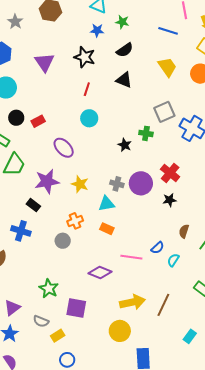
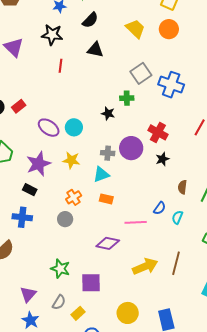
cyan circle: (89, 118) -> (74, 127), moved
gray semicircle: (41, 321) -> (59, 302), turned -70
yellow circle: (120, 331) -> (128, 313), moved

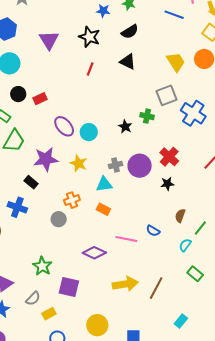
yellow trapezoid: (135, 29) -> (176, 62), moved
gray cross: (108, 153) -> (116, 165), turned -32
blue semicircle: (160, 208) -> (153, 231), turned 72
cyan semicircle: (177, 217) -> (185, 245), moved

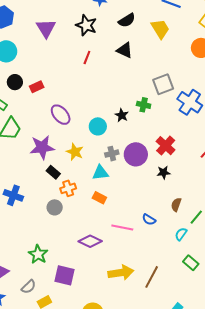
yellow trapezoid: (176, 62) -> (160, 29), moved
cyan circle: (89, 132) -> (98, 126), moved
black rectangle: (31, 182) -> (53, 172), moved

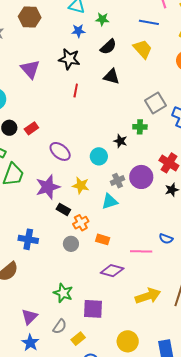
orange rectangle: (99, 198) -> (103, 239), moved

